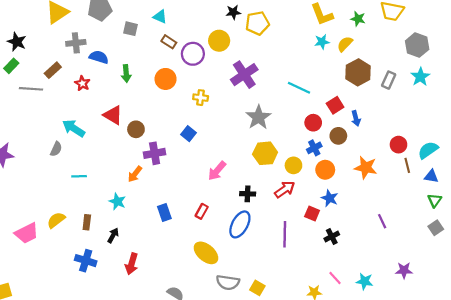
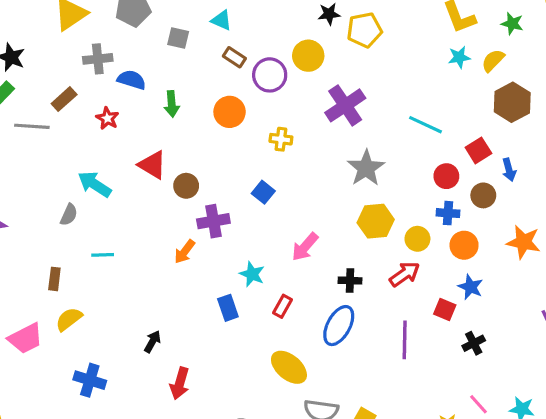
blue cross: (314, 148) -> (448, 213), turned 32
cyan star: (117, 201) -> (252, 274), moved
brown rectangle: (87, 222) -> (54, 279), moved
blue cross: (86, 261) -> (90, 380), moved

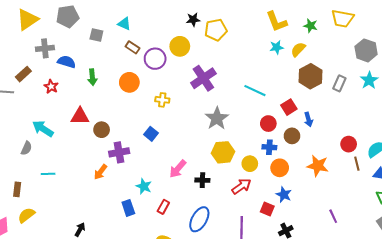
red triangle: (152, 165) -> (80, 116), turned -30
black cross: (350, 281) -> (202, 180), moved

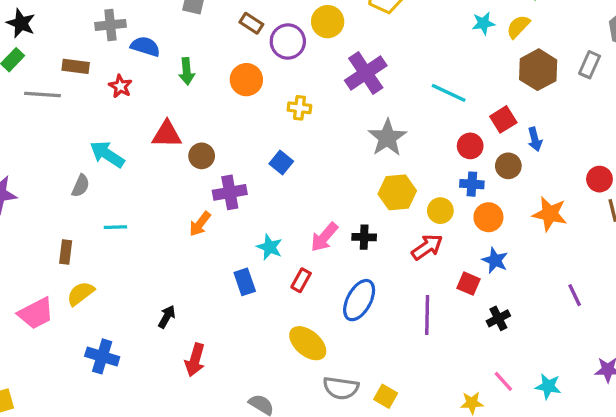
brown rectangle: (23, 74) -> (76, 66), turned 49
gray rectangle: (339, 83) -> (590, 65), moved
pink arrow: (178, 169) -> (324, 237), moved

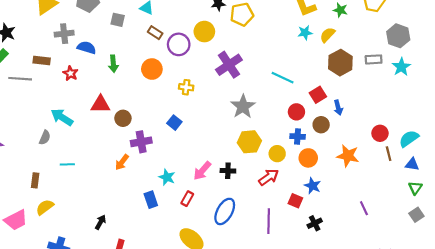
gray rectangle: (590, 65) -> (374, 59), turned 63

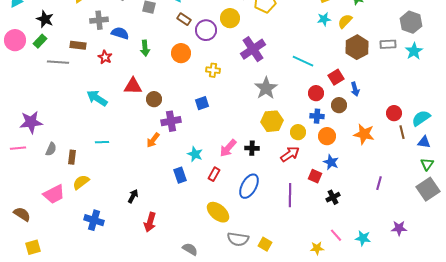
blue square: (174, 123) -> (202, 103), turned 32
gray semicircle: (45, 138) -> (51, 149), moved
purple line: (364, 208) -> (379, 183), turned 40
gray square: (416, 215) -> (428, 189), size x1.6

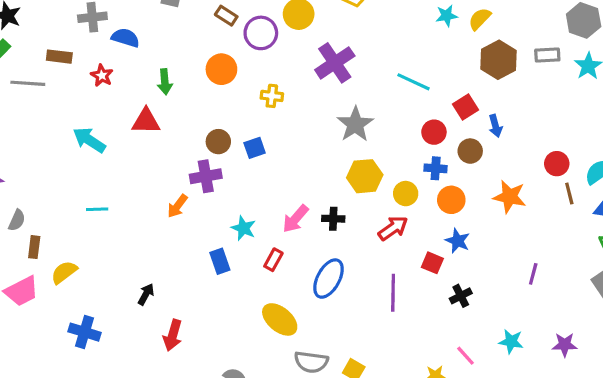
green arrow: (145, 48) -> (165, 82), moved
brown circle: (154, 99) -> (218, 142), moved
brown rectangle: (72, 157) -> (34, 247), moved
cyan star: (363, 238) -> (511, 341), moved

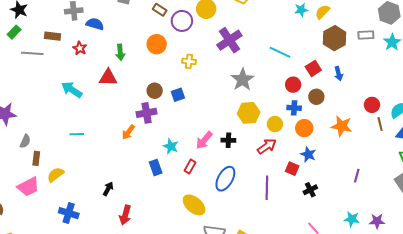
blue arrow: (495, 126) -> (339, 74), moved
cyan star: (511, 341) -> (352, 219), moved

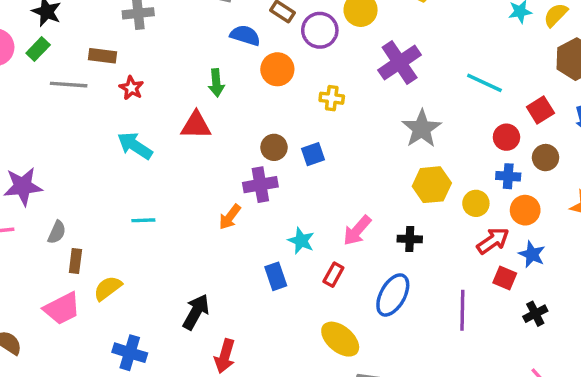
blue semicircle: (95, 24) -> (245, 35), moved
red star: (80, 48) -> (131, 88), moved
black cross: (228, 140) -> (410, 239), moved
red arrow: (267, 146) -> (493, 241), moved
black arrow: (108, 189) -> (196, 312), size x1.5

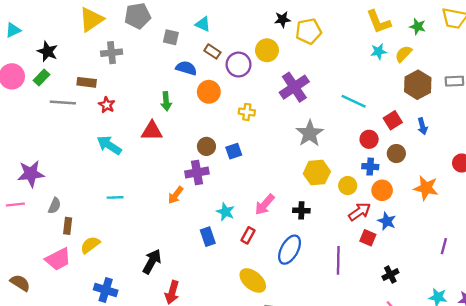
black cross: (535, 314) -> (390, 275), moved

